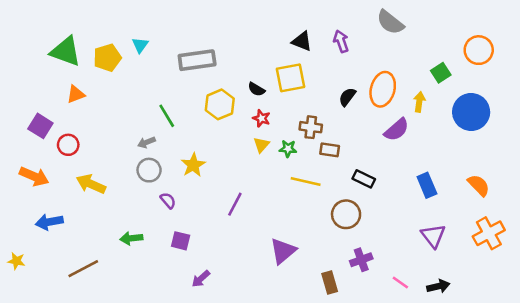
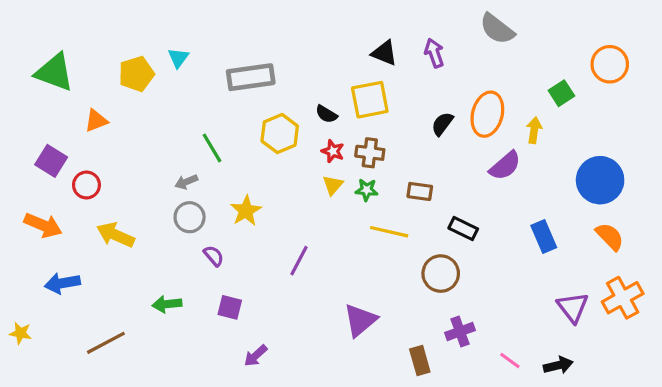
green triangle: (66, 51) -> (54, 72), moved
blue circle: (471, 112) -> (600, 180), moved
brown cross: (311, 127) -> (370, 153), moved
purple triangle: (433, 236) -> (573, 307), moved

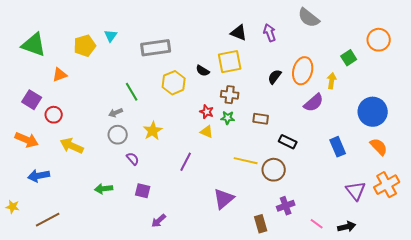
red star: (333, 151) -> (207, 112), moved
yellow triangle: (333, 185) -> (207, 132), moved, turned -48
yellow line: (389, 232) -> (246, 161), moved
brown line: (106, 343) -> (48, 220), moved

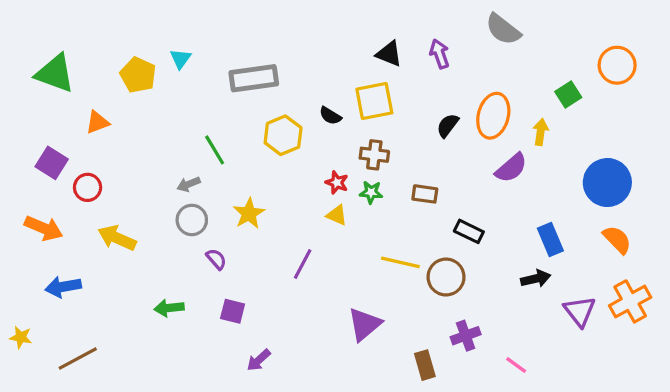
yellow pentagon: (85, 46) -> (138, 75), turned -30
black arrow: (347, 227) -> (536, 279), moved

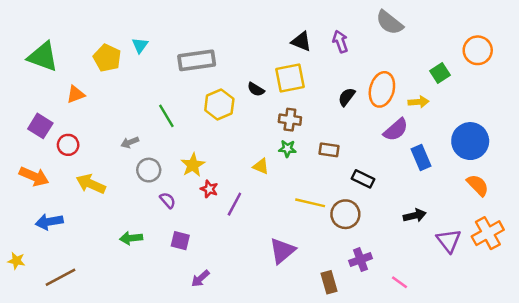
yellow arrow: (541, 132) -> (418, 102), turned 78
red star: (337, 183) -> (209, 189), moved
gray arrow: (189, 184) -> (130, 142), moved
blue rectangle: (550, 240) -> (421, 157), moved

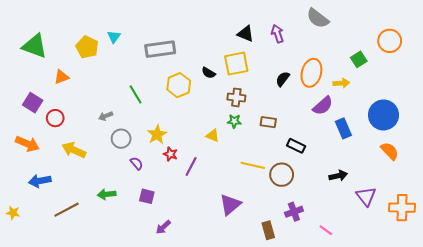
orange cross: (488, 233) -> (402, 208), moved, turned 30
brown line: (61, 277) -> (67, 210), moved

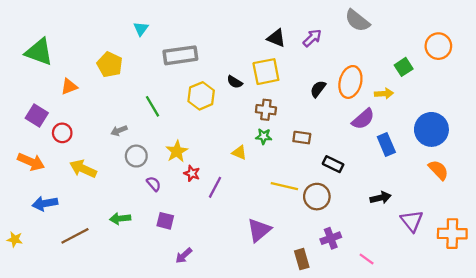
purple arrow: (277, 34) -> (312, 38), turned 66
cyan triangle: (114, 37) -> (141, 29), moved
yellow pentagon: (87, 47) -> (110, 65), moved

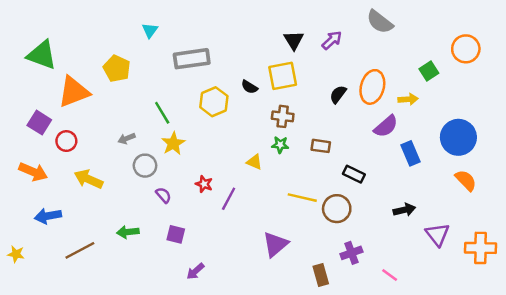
black triangle: (276, 38) -> (294, 40), turned 36
orange triangle: (69, 87) -> (74, 92), size x1.8
yellow star: (177, 151) -> (173, 143), moved

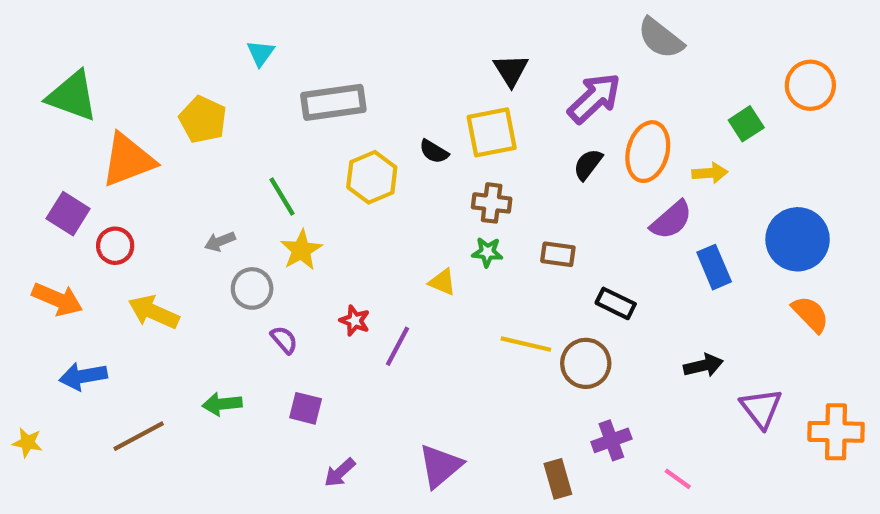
purple arrow: (332, 40) -> (594, 98), moved, size x1.5
purple triangle: (275, 244) -> (440, 466), moved

